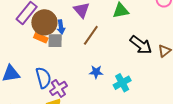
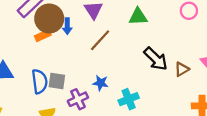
orange rectangle: (41, 38) -> (43, 35), turned -56
gray square: (55, 41) -> (57, 81), moved
purple cross: (58, 88) -> (78, 99), moved

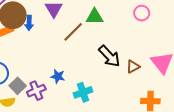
brown line: (100, 40) -> (73, 32), moved
gray square: (57, 81) -> (18, 86), moved, turned 35

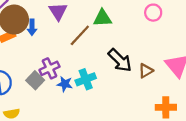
gray square: (18, 86) -> (35, 80), moved
purple cross: (36, 91) -> (49, 68), moved
cyan cross: (83, 92) -> (86, 79), moved

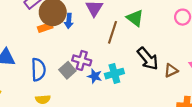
green triangle: (102, 18) -> (135, 18), turned 36
brown line: (80, 35) -> (113, 32), turned -30
purple cross: (49, 68) -> (82, 60), turned 36

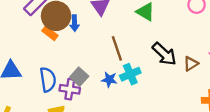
orange rectangle: (45, 27) -> (50, 33), turned 64
brown line: (113, 32) -> (117, 48), moved, turned -30
purple cross: (82, 60) -> (70, 89), moved

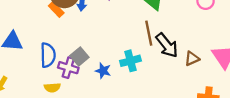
brown line: (117, 48) -> (149, 33), moved
blue star: (109, 80) -> (103, 71), moved

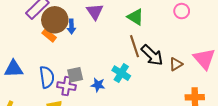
gray square: (79, 56) -> (75, 75), turned 35
cyan cross: (130, 61) -> (121, 73), turned -36

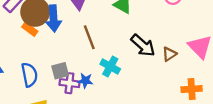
blue arrow: (71, 27) -> (54, 18), size x1.6
brown line: (135, 46) -> (89, 37), moved
purple cross: (66, 86) -> (69, 83), moved

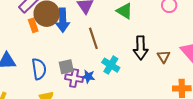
orange rectangle: (30, 29) -> (33, 25), moved, turned 32
black arrow: (143, 45) -> (141, 48), turned 45
brown triangle: (169, 54) -> (164, 57), turned -32

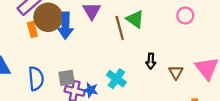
brown line: (93, 38) -> (120, 28), moved
black arrow: (141, 48) -> (151, 61), size x0.6

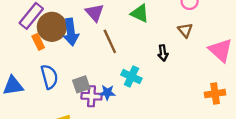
brown line: (120, 28) -> (110, 41), moved
brown triangle: (176, 72) -> (185, 30), moved
blue semicircle: (36, 79) -> (49, 77), moved

